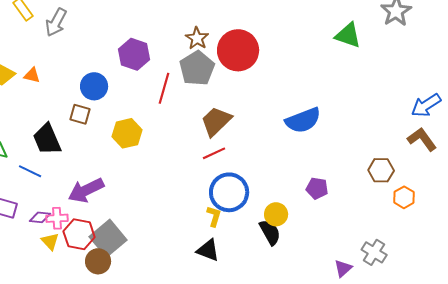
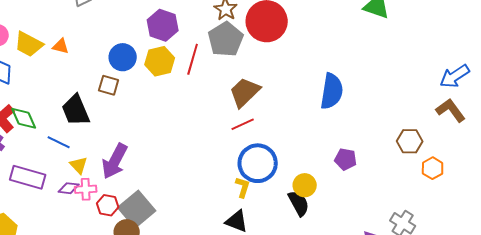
blue semicircle: (303, 120) -> (332, 91), turned -60
yellow hexagon: (127, 133) -> (160, 61), moved
purple arrow: (86, 190) -> (115, 161), turned -36
red hexagon: (79, 234) -> (108, 205), size x0.7
yellow triangle: (50, 241) -> (79, 165), moved

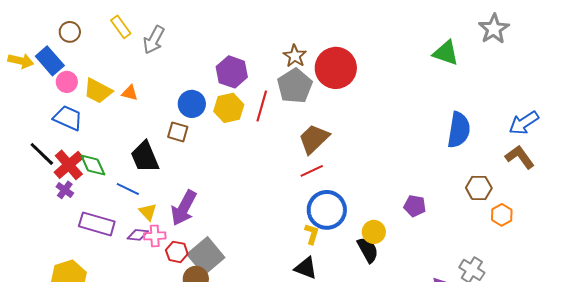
blue semicircle: (332, 91) -> (459, 130), moved

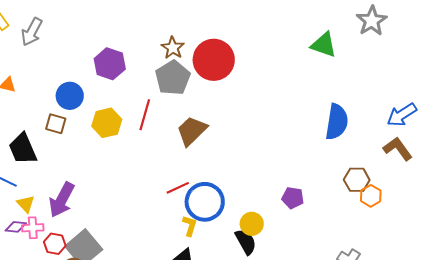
red line: (262, 106) -> (145, 115), moved
yellow hexagon: (229, 108) -> (107, 123), moved
red line: (312, 171) -> (178, 188), moved
orange hexagon: (502, 215) -> (371, 196), moved

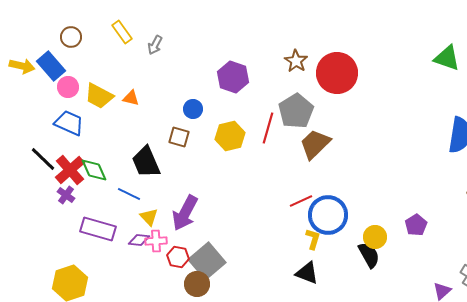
gray arrow: (32, 32) -> (155, 45), size x0.7
gray pentagon: (173, 78) -> (296, 111), moved
blue circle: (70, 96) -> (193, 109), size x0.7
purple pentagon: (293, 198) -> (416, 225), moved, turned 30

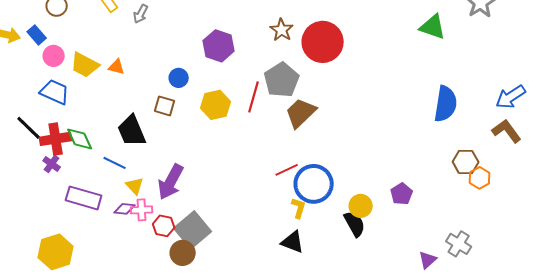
blue rectangle: (51, 66) -> (37, 35), size x0.7
red cross: (70, 170) -> (56, 139), turned 32

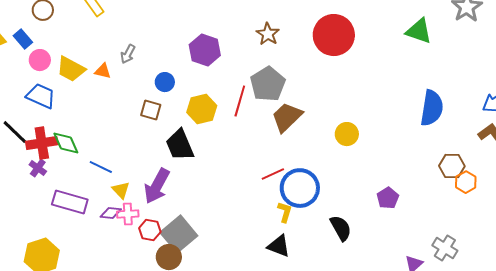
gray arrow: (141, 14) -> (128, 54), moved
red circle: (323, 42) -> (334, 35), moved
black trapezoid: (132, 131) -> (180, 145), moved
yellow circle: (361, 206) -> (347, 134), moved

